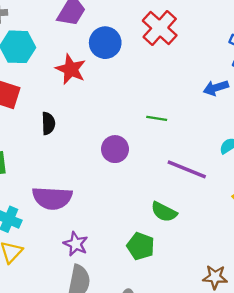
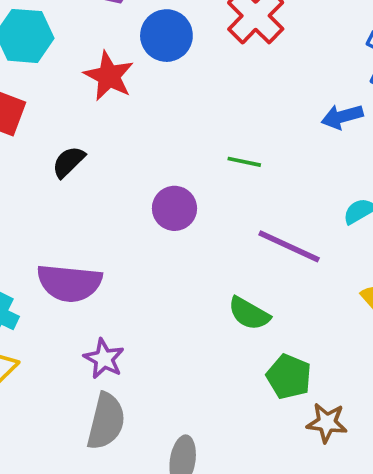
black semicircle: (48, 123) -> (69, 162), turned -135
green pentagon: (141, 246) -> (289, 377), moved

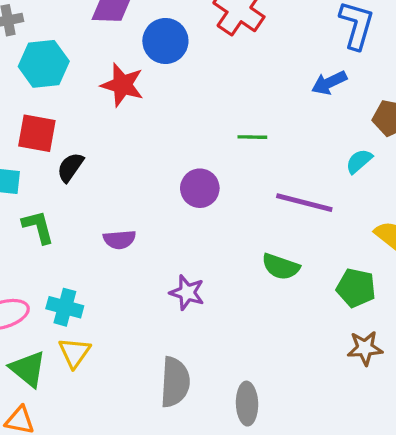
black semicircle: (69, 162) -> (70, 167), moved
purple semicircle: (69, 283) -> (119, 240), moved, size x0.6
purple star: (104, 359) -> (187, 293), moved
green pentagon: (289, 377) -> (356, 288), moved

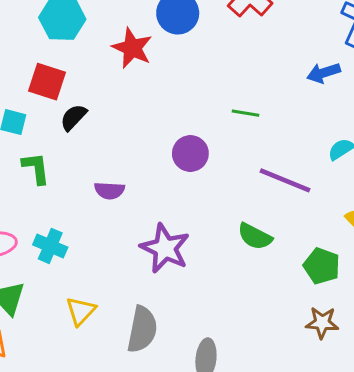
purple star: (187, 293) -> (165, 248), size x1.5
yellow triangle: (74, 353) -> (81, 311), moved

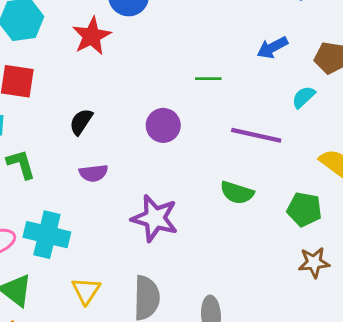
red star: (132, 48) -> (92, 36), turned 30
blue arrow: (324, 73) -> (272, 48), moved
black semicircle: (73, 117) -> (81, 122), moved
cyan cross: (50, 246) -> (47, 235), size x1.4

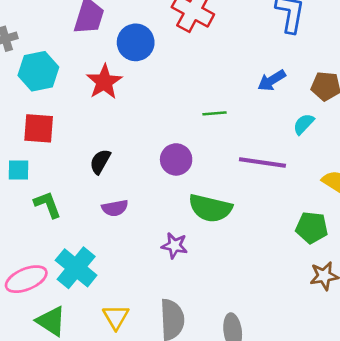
green semicircle: (237, 193) -> (210, 208), moved, size x1.4
purple star: (155, 218) -> (174, 246), size x0.6
cyan cross: (47, 235) -> (76, 268), turned 30

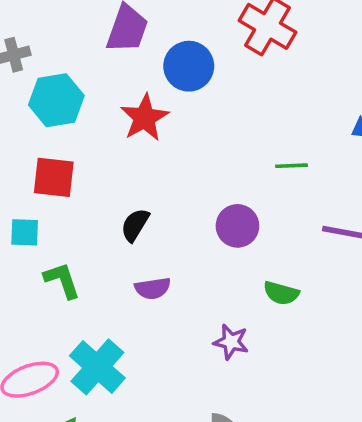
green semicircle: (210, 208) -> (281, 293), size x0.6

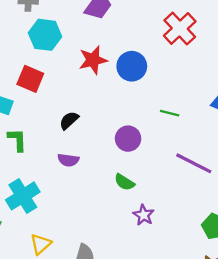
blue circle: (189, 66) -> (132, 66), moved
green semicircle: (281, 293) -> (124, 182), moved
purple star: (231, 342) -> (144, 215), moved

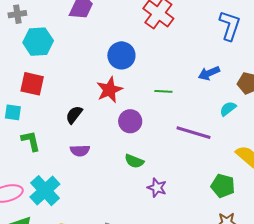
red star: (93, 60) -> (109, 90), moved

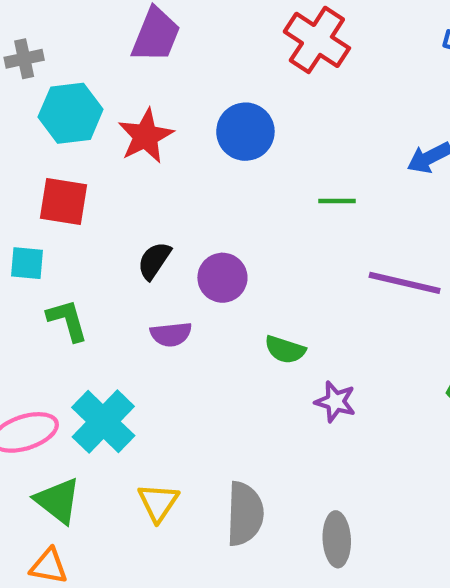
red star: (109, 90) -> (146, 136), moved
purple circle: (130, 121) -> (222, 278), moved

